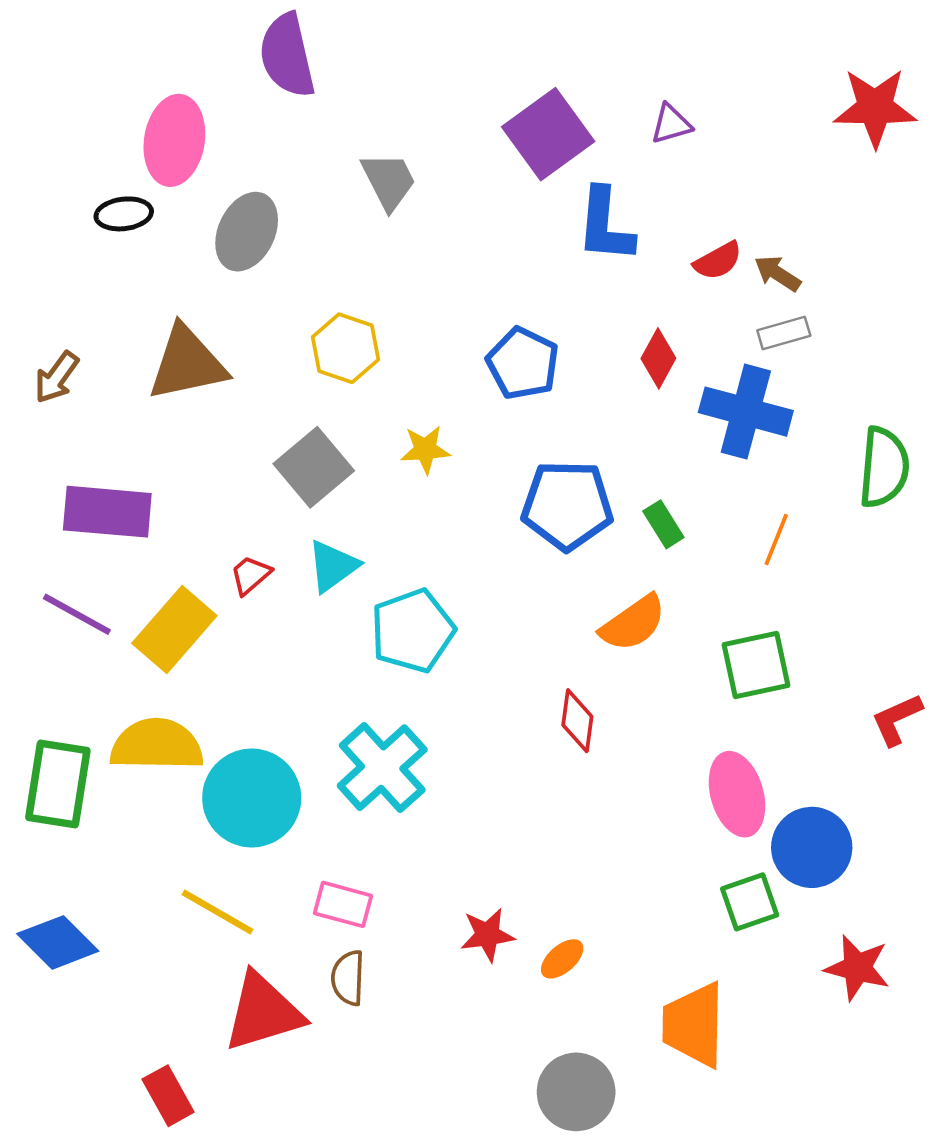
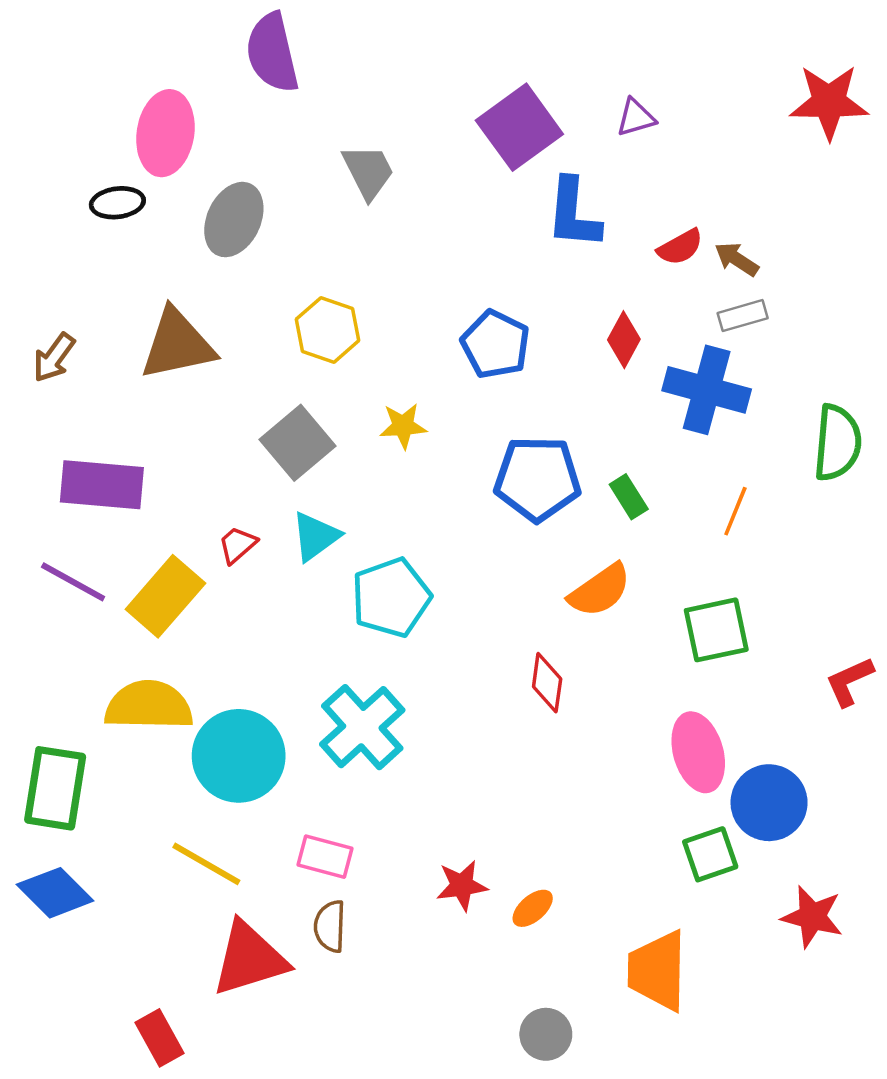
green rectangle: (58, 784) -> (55, 788), moved
gray circle: (576, 1092) -> (546, 1034), size x0.7

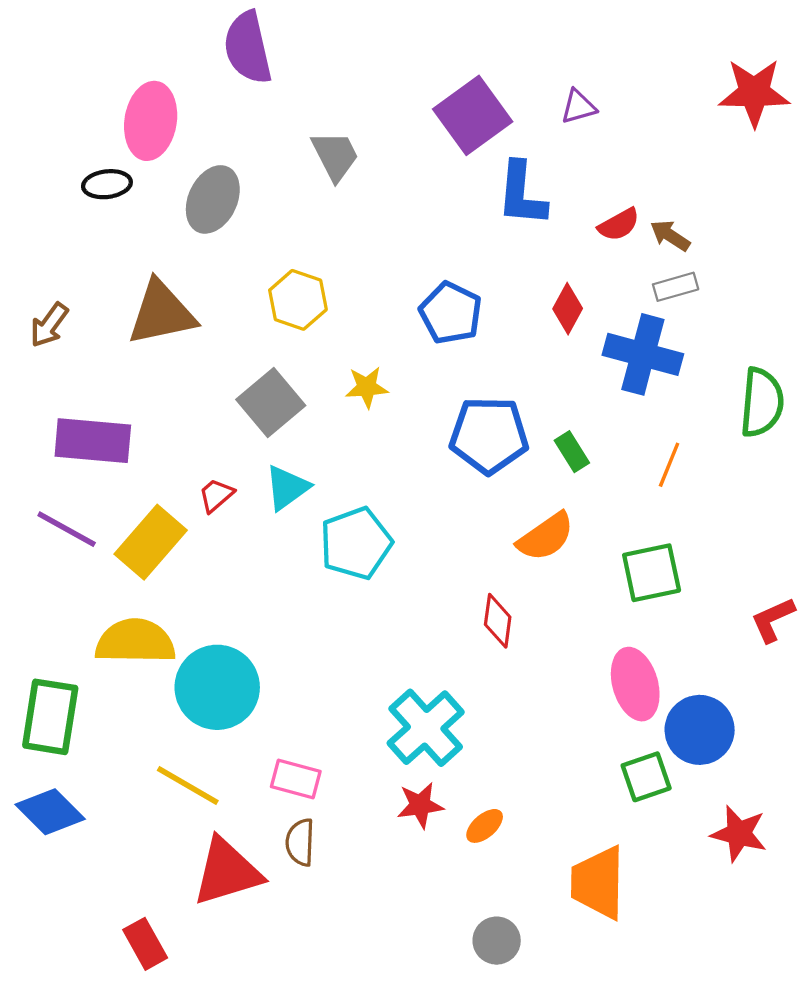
cyan cross: (362, 727) -> (426, 728), moved

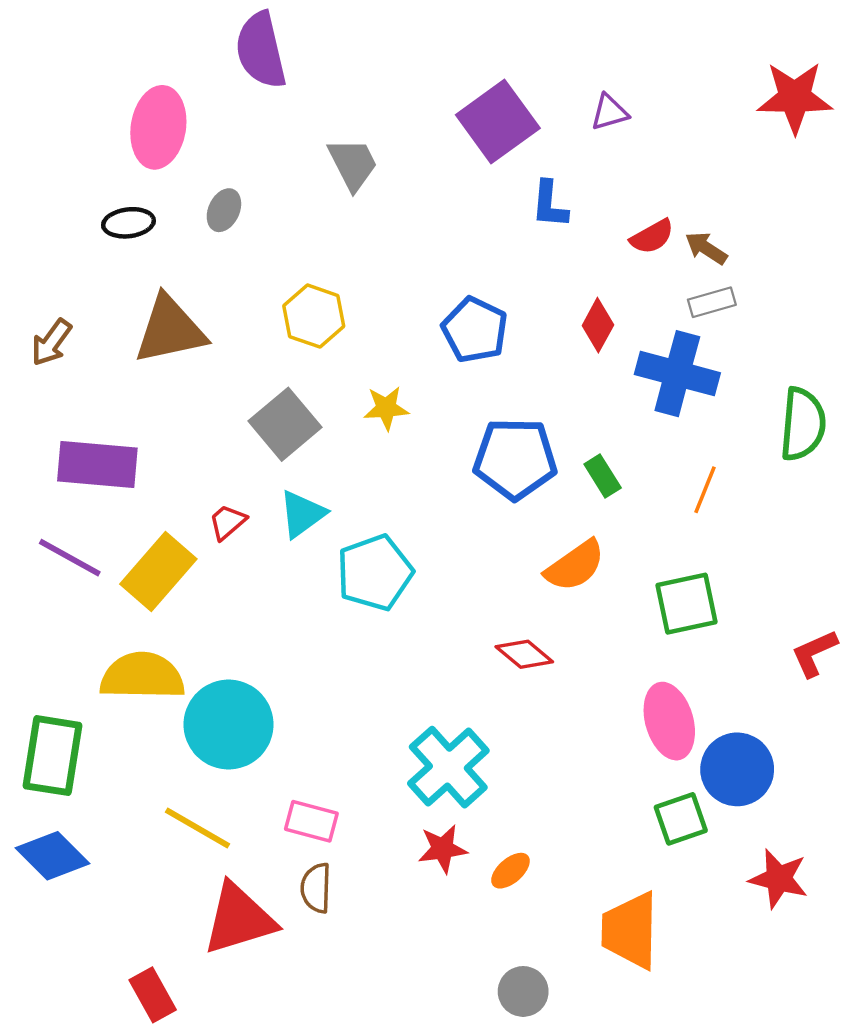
black ellipse: (107, 184) -> (128, 223), moved
blue L-shape: (522, 194) -> (550, 204), size x0.7
gray ellipse: (213, 199) -> (224, 210), size x0.6
red diamond: (498, 621) -> (524, 654), turned -58

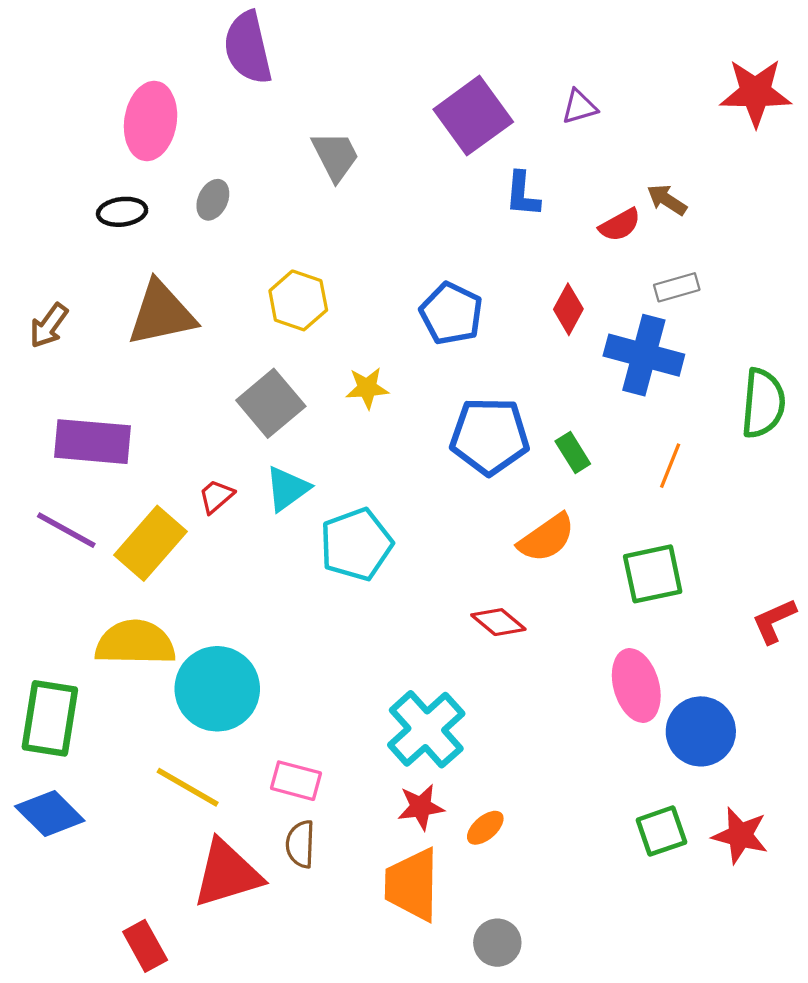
brown arrow: (706, 248) -> (667, 200), moved
green square: (681, 819) -> (661, 831), moved
orange trapezoid: (630, 930) -> (412, 885), moved

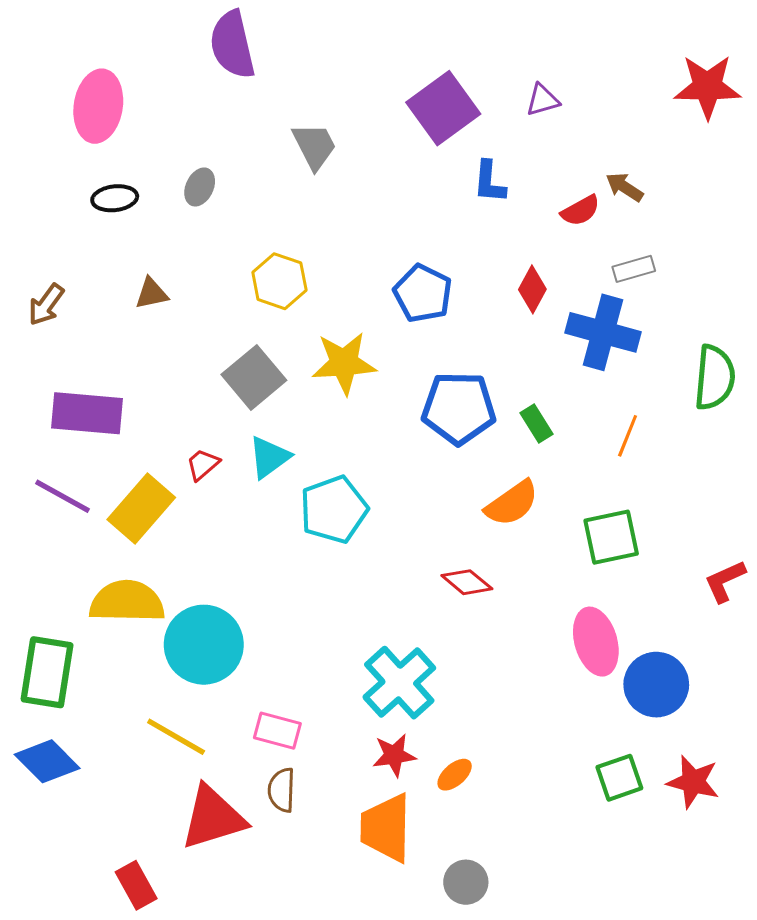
pink ellipse: (151, 121) -> (98, 106), moved
brown triangle: (161, 314) -> (152, 293), size x0.5
yellow star: (367, 388) -> (344, 363), size x1.6

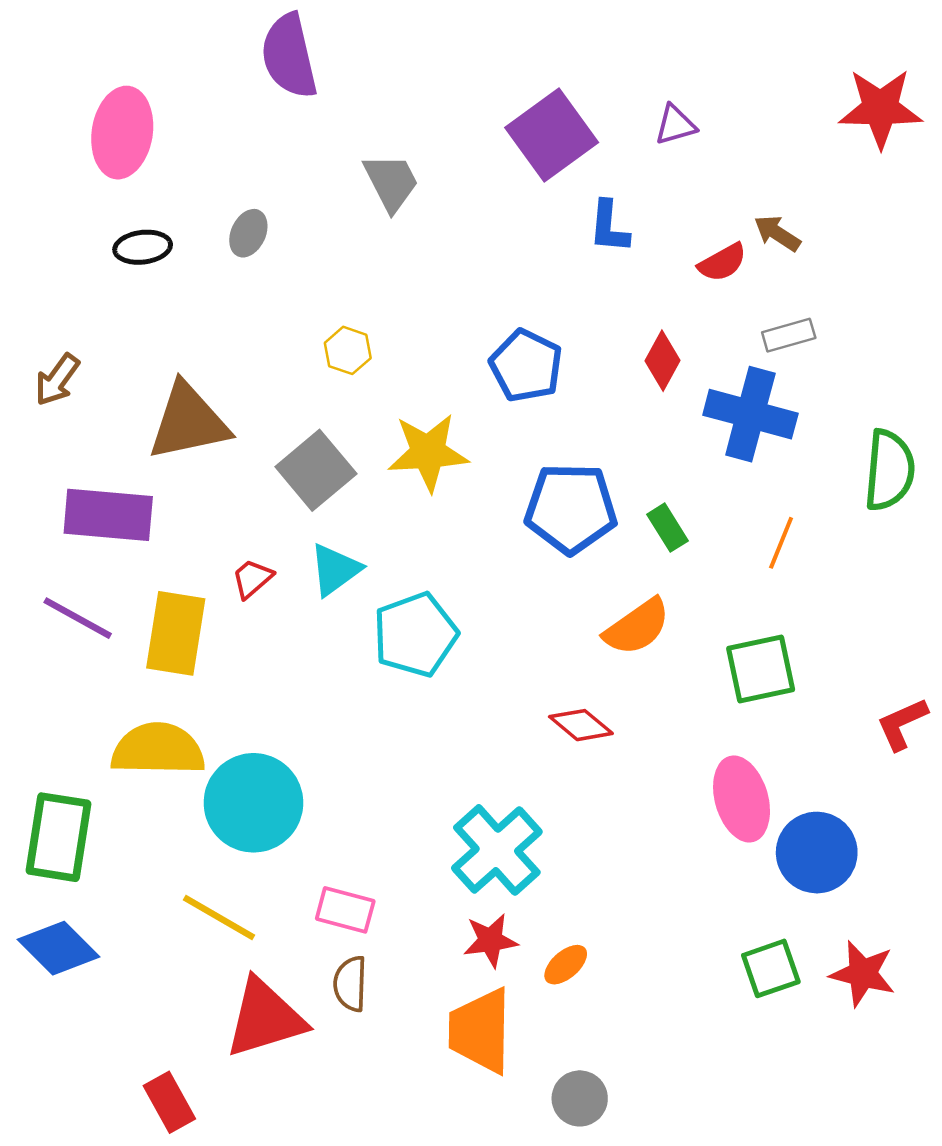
yellow hexagon: (279, 281) -> (348, 350), size x0.7
brown triangle: (152, 293) -> (188, 422), moved, size x2.0
yellow rectangle: (141, 508) -> (176, 633), turned -32

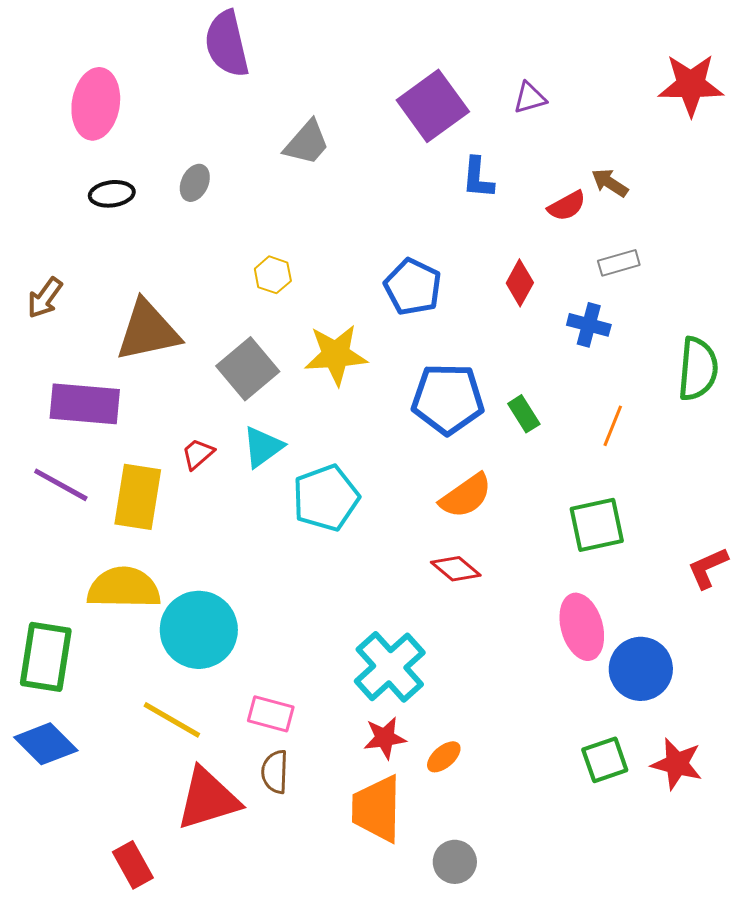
gray trapezoid: (391, 182) -> (307, 143), turned 68
blue cross: (750, 414) -> (589, 325), size x0.6
orange semicircle: (637, 627) -> (466, 496), moved

